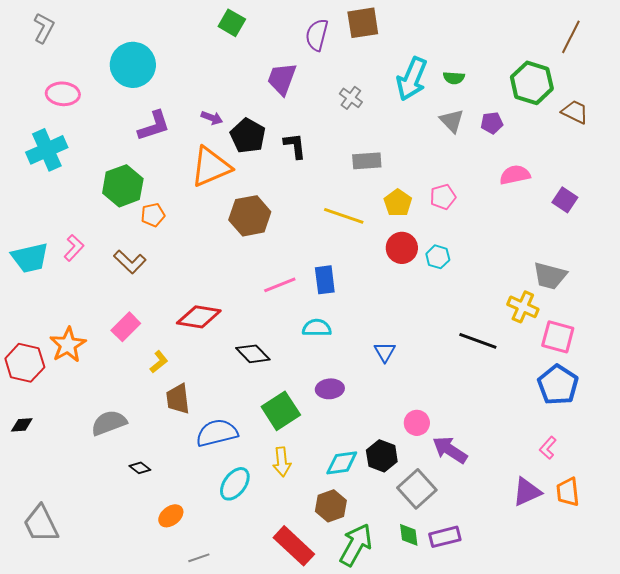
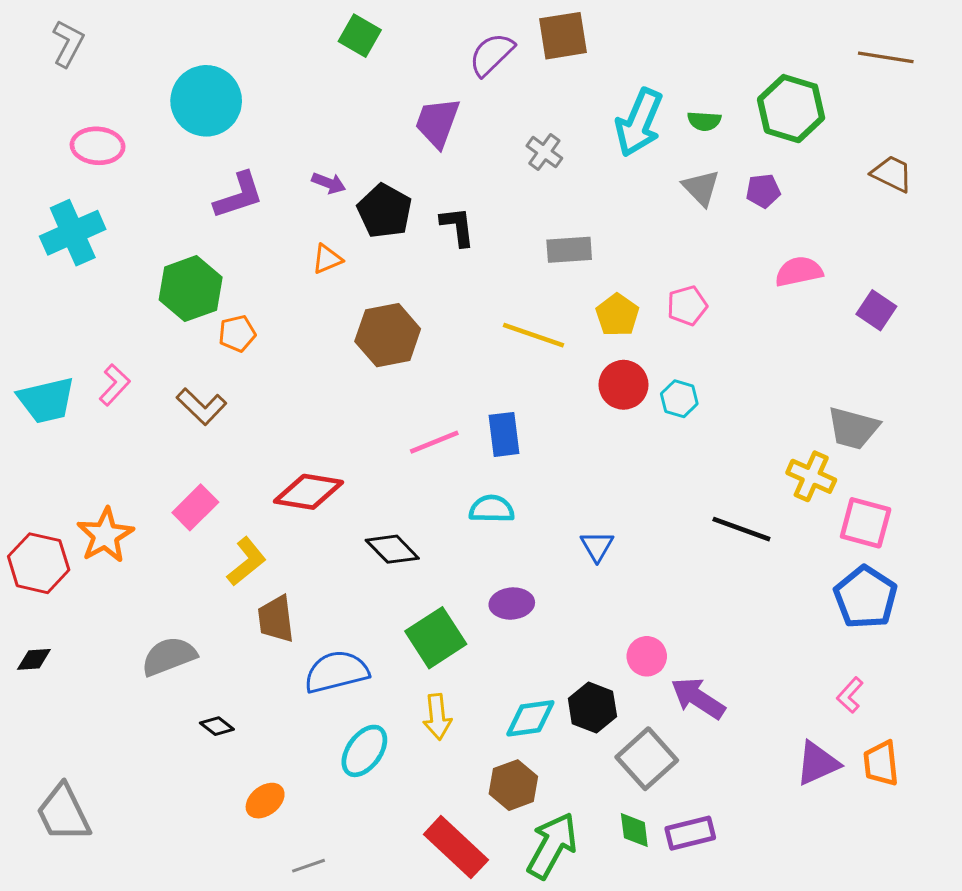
purple semicircle: (317, 35) -> (492, 54), turned 32
brown line: (571, 37) -> (886, 57), turned 72
green hexagon: (532, 83) -> (791, 109), moved
orange triangle: (211, 167) -> (327, 259), size x0.5
yellow L-shape: (159, 362) -> (246, 562), size x1.4

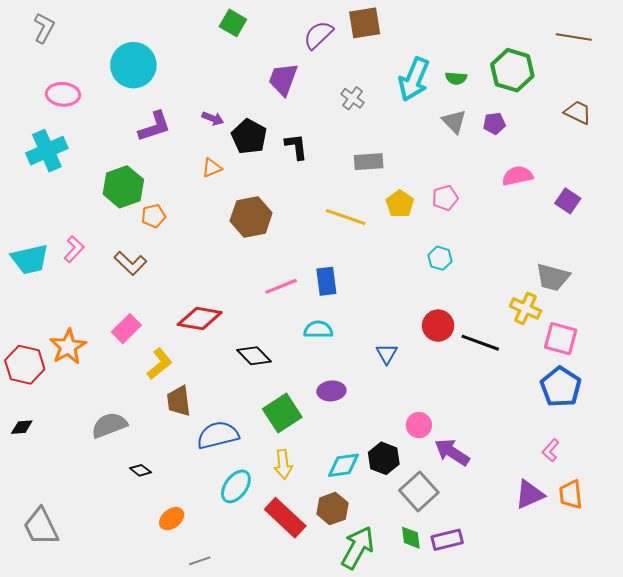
red circle: (623, 385) -> (438, 326), moved
red rectangle: (456, 847) -> (285, 518), moved

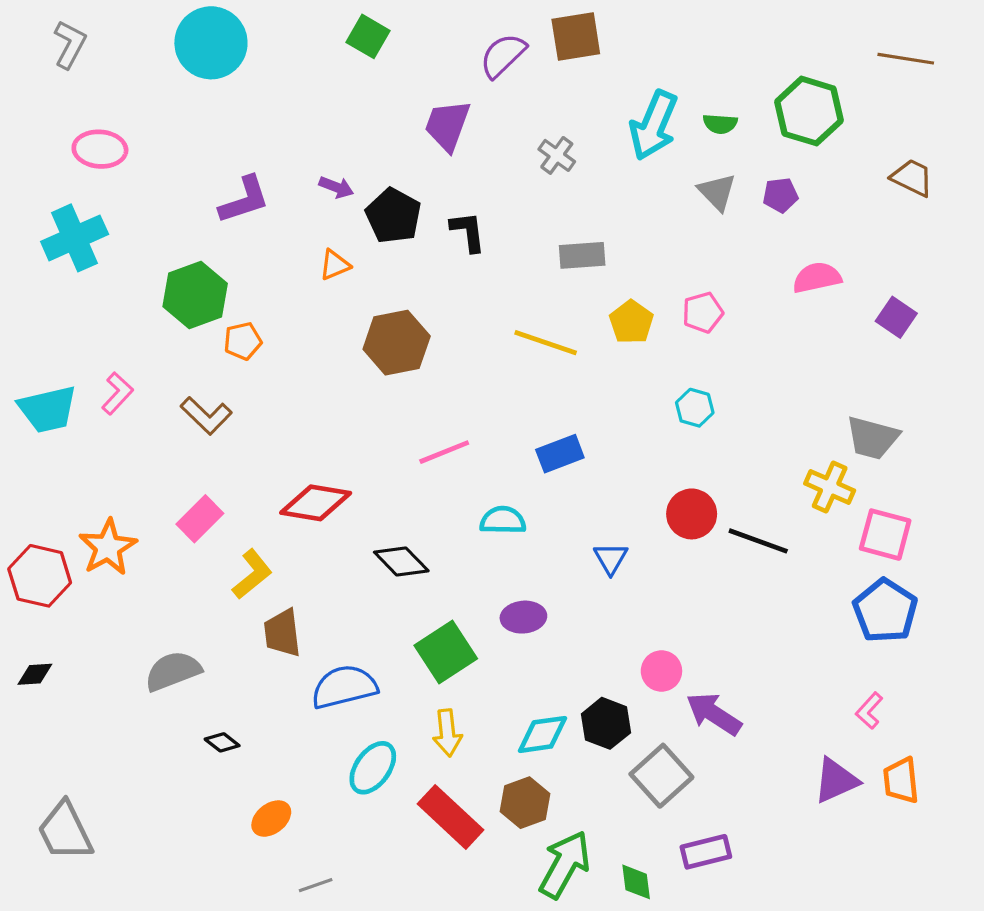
cyan circle: (133, 65) -> (211, 43), moved
blue rectangle: (326, 281) -> (560, 454), moved, turned 76
green diamond: (411, 538) -> (636, 882), moved

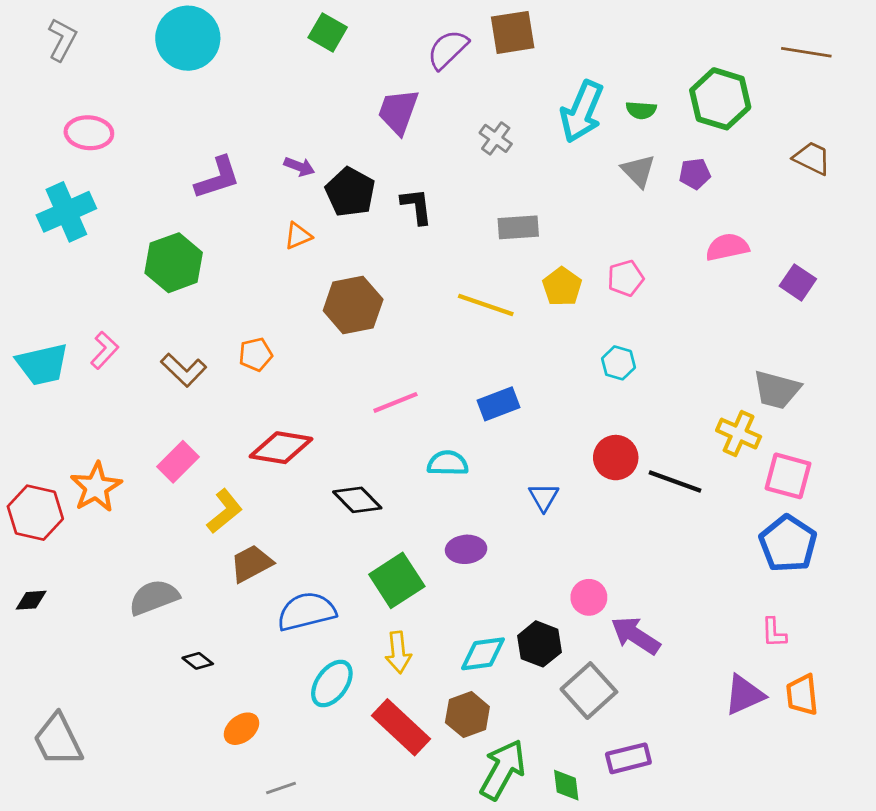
orange pentagon: (243, 341) -> (256, 354), moved
brown trapezoid: (282, 633) -> (251, 563), turned 69
pink L-shape: (869, 711) -> (774, 633), turned -44

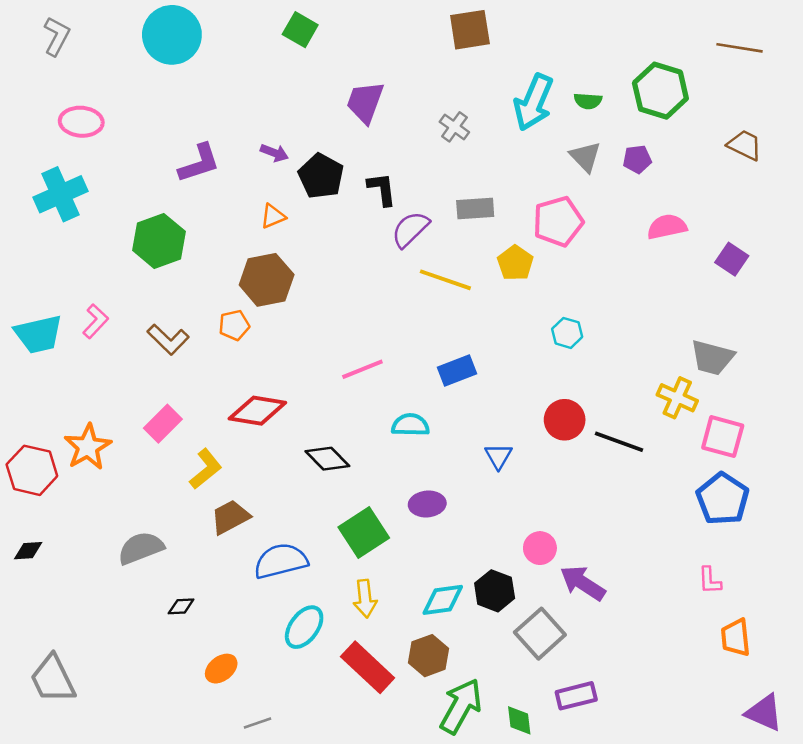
purple semicircle: (448, 49) -> (410, 229), moved
pink pentagon: (626, 278) -> (558, 221), moved, size x1.5
brown hexagon: (353, 305) -> (267, 280), moved
black diamond: (198, 661) -> (181, 606), turned -40
purple triangle: (744, 695) -> (764, 713), moved, turned 48

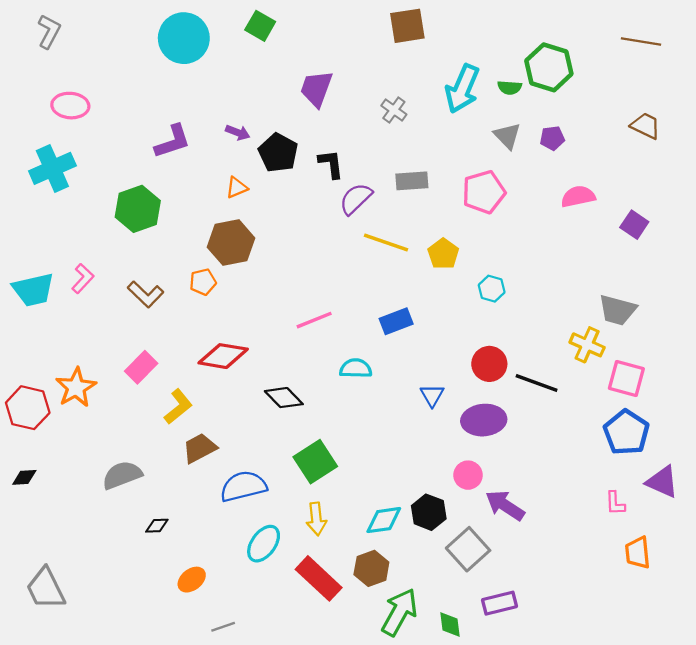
cyan circle: (172, 35) -> (184, 38), moved
green hexagon: (660, 91) -> (549, 67), moved
yellow pentagon: (515, 263) -> (443, 254), moved
purple ellipse: (427, 504) -> (484, 420), moved, size x1.4
purple triangle: (764, 713) -> (662, 482), moved

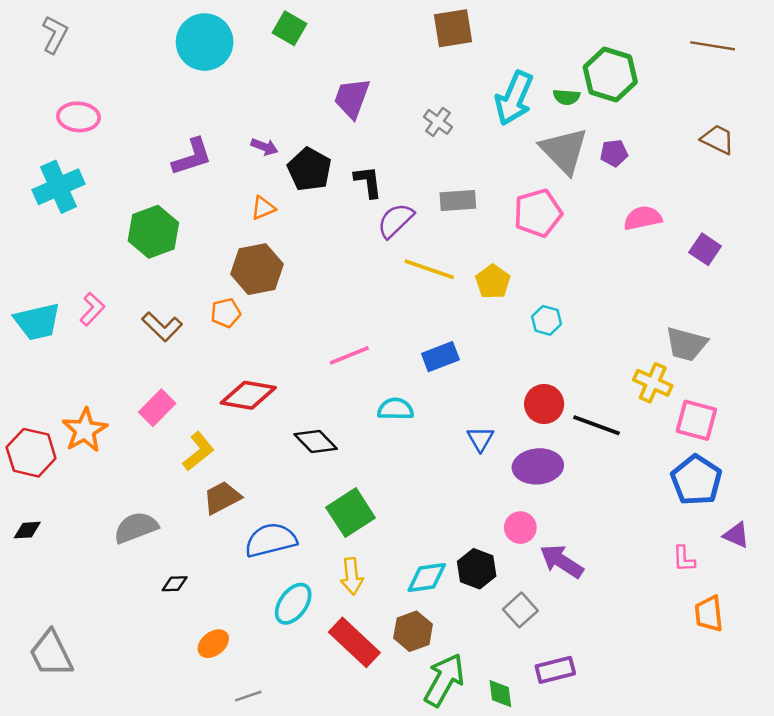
gray triangle: (507, 136) -> (564, 151), size x1.6
purple triangle: (662, 482) -> (736, 535), size x0.7
gray square: (468, 549) -> (520, 610), size x0.7

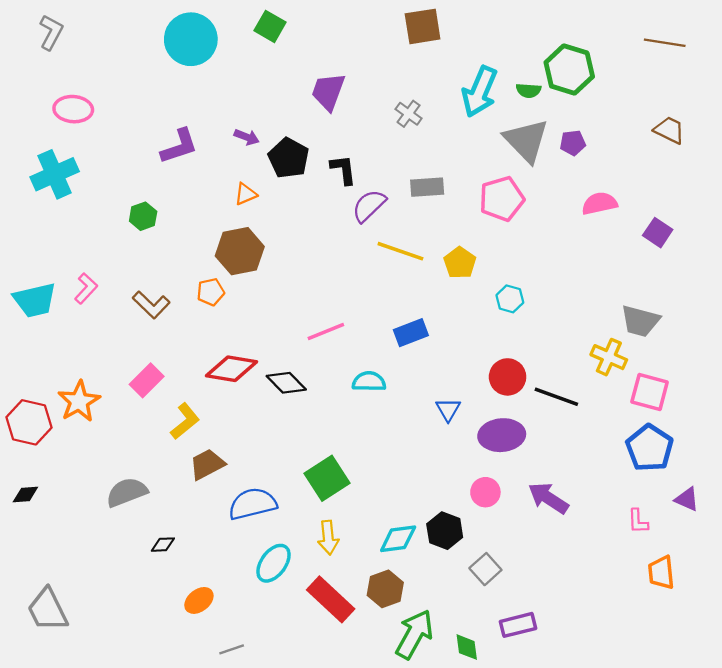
green hexagon: (153, 232) -> (143, 216), size x0.6
black diamond: (316, 441) -> (286, 383), moved
purple arrow: (562, 561) -> (548, 498), moved

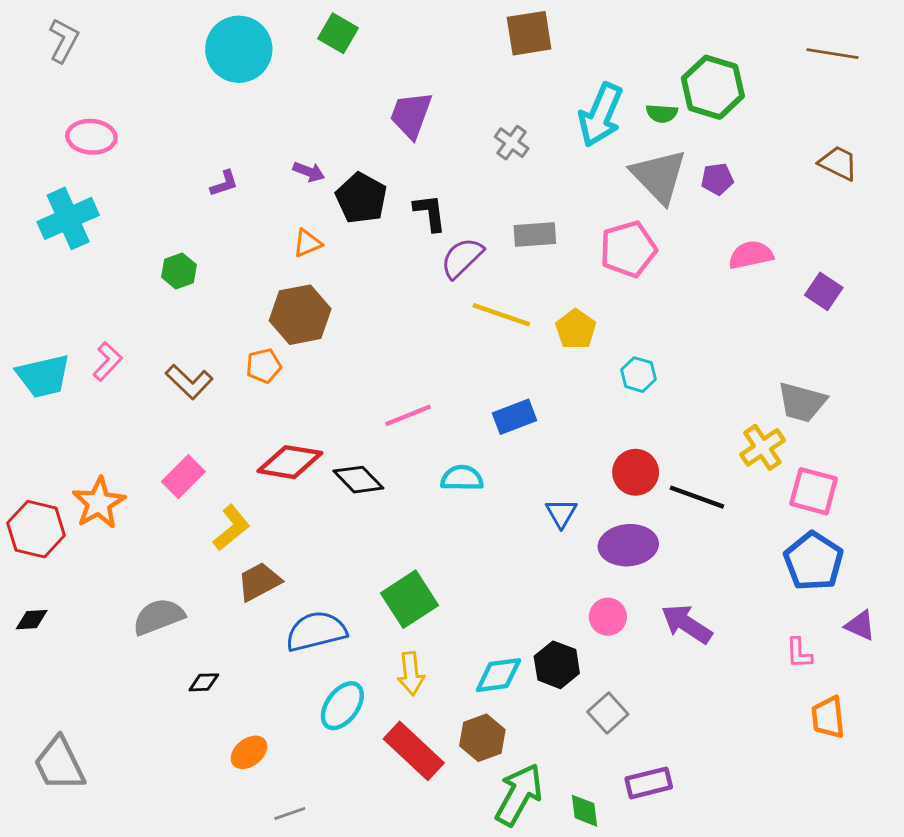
purple L-shape: (179, 146) -> (224, 183), size x0.6
yellow cross: (609, 357) -> (762, 447), turned 32

